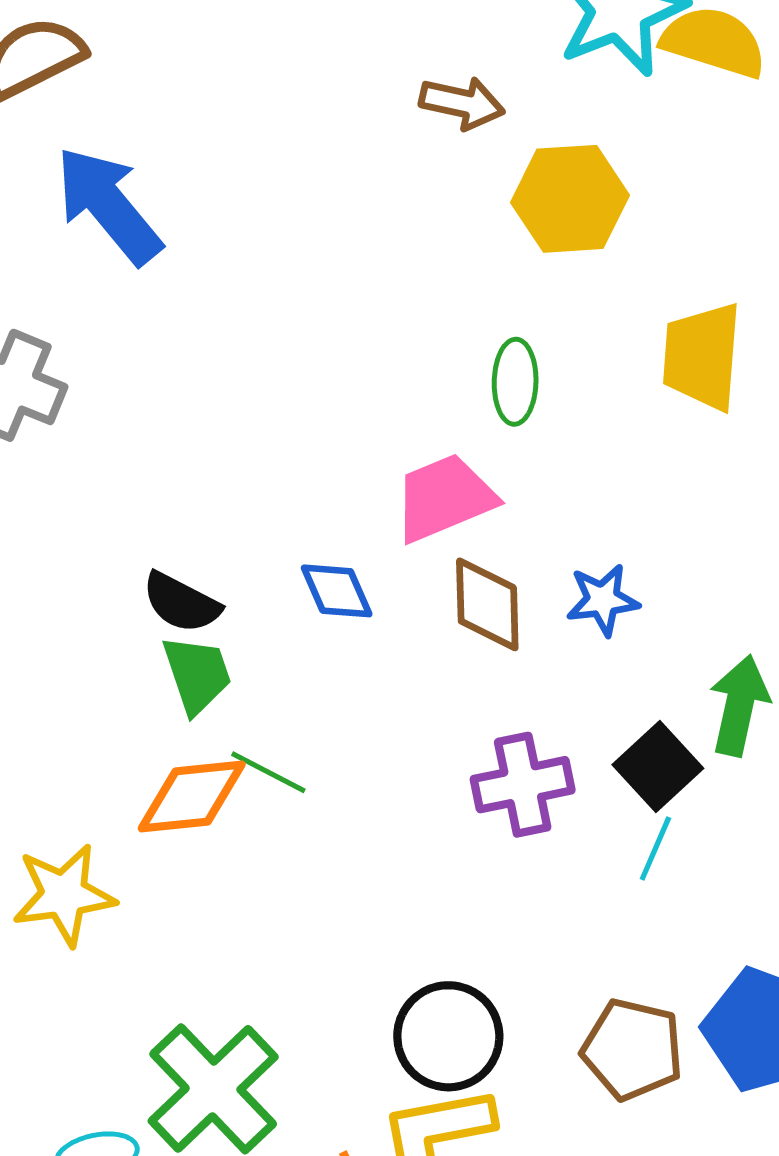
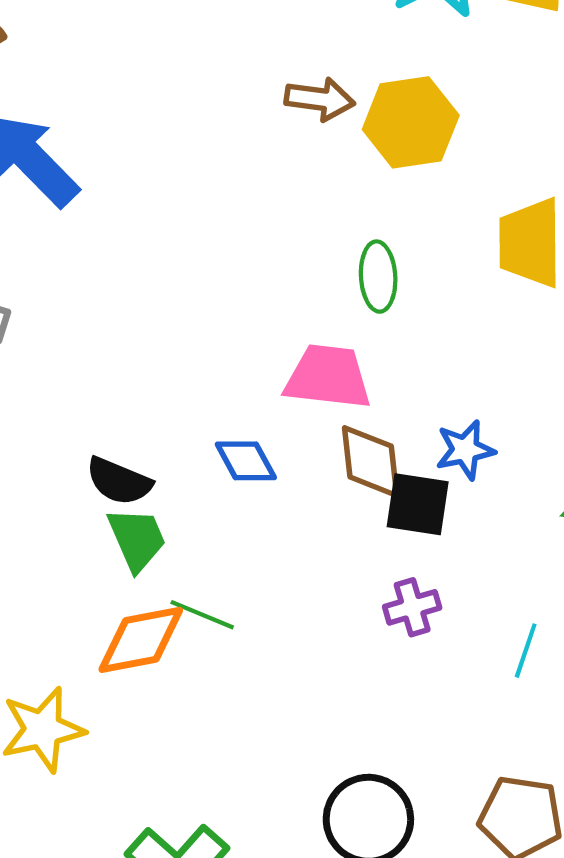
brown arrow: (462, 103) -> (320, 99), moved
pink trapezoid: (444, 498) -> (328, 377), turned 34
black square: (658, 767) -> (418, 504), moved, turned -34
purple cross: (523, 785) -> (412, 607), size x0.7

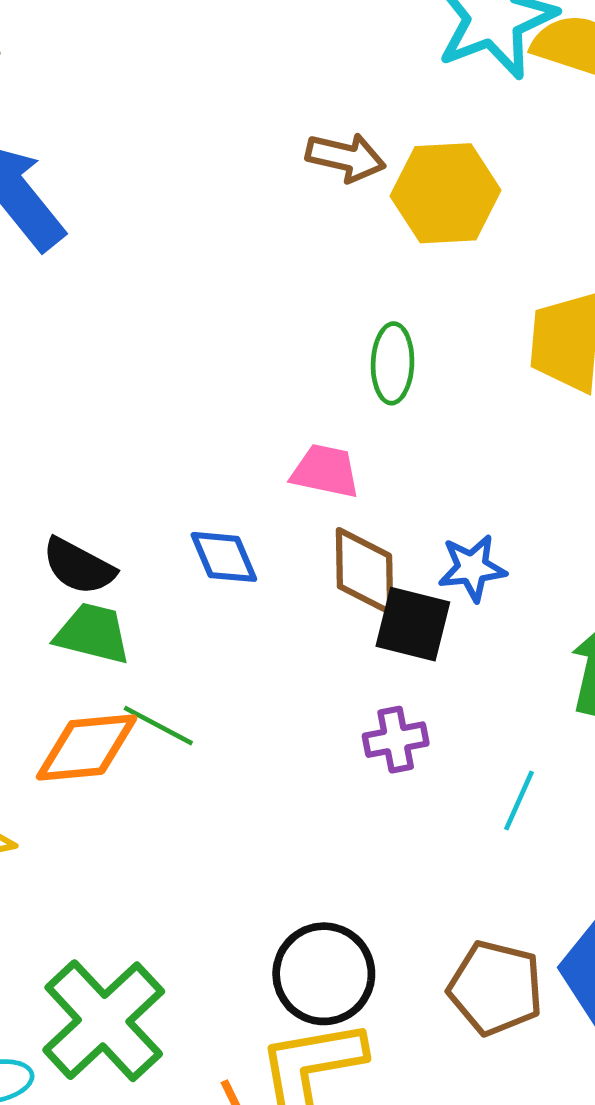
pink trapezoid: (328, 377) -> (325, 471), size x0.7
green trapezoid: (137, 539) -> (93, 633), turned -58

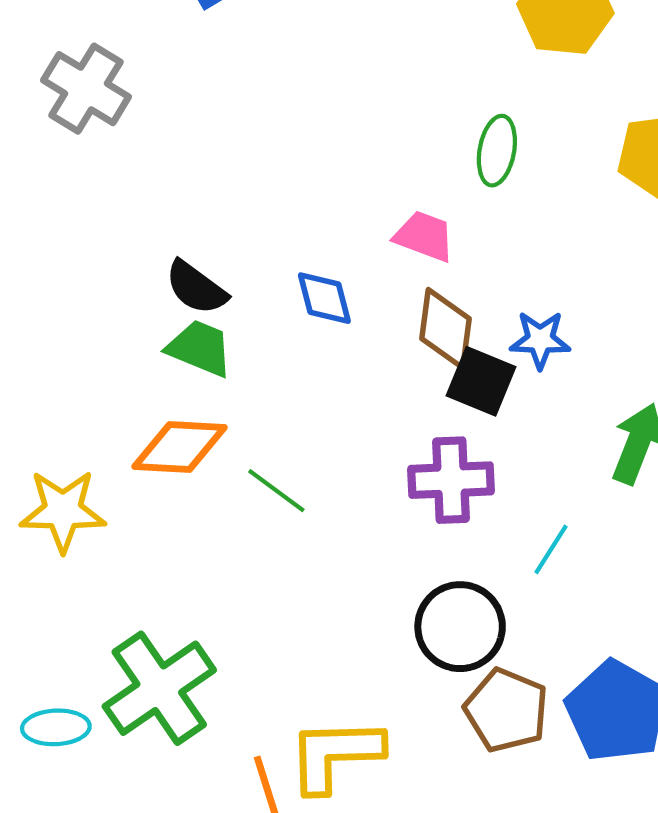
green line: (158, 726) -> (276, 491), moved
purple cross: (396, 740) -> (451, 480), size x1.5
black circle: (324, 974) -> (460, 627), moved

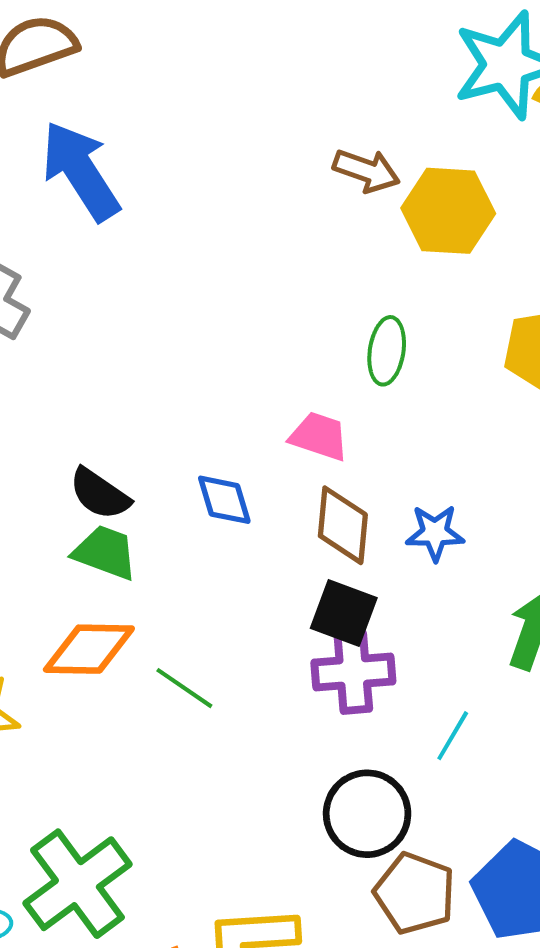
black square: (481, 381) -> (344, 613), moved

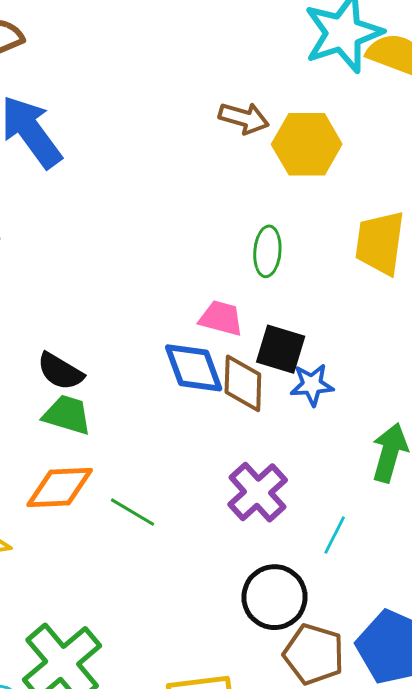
blue diamond: (224, 500) -> (194, 368), moved, size x1.4
black square: (344, 613) -> (281, 349), moved
purple cross: (353, 672) -> (258, 492), turned -34

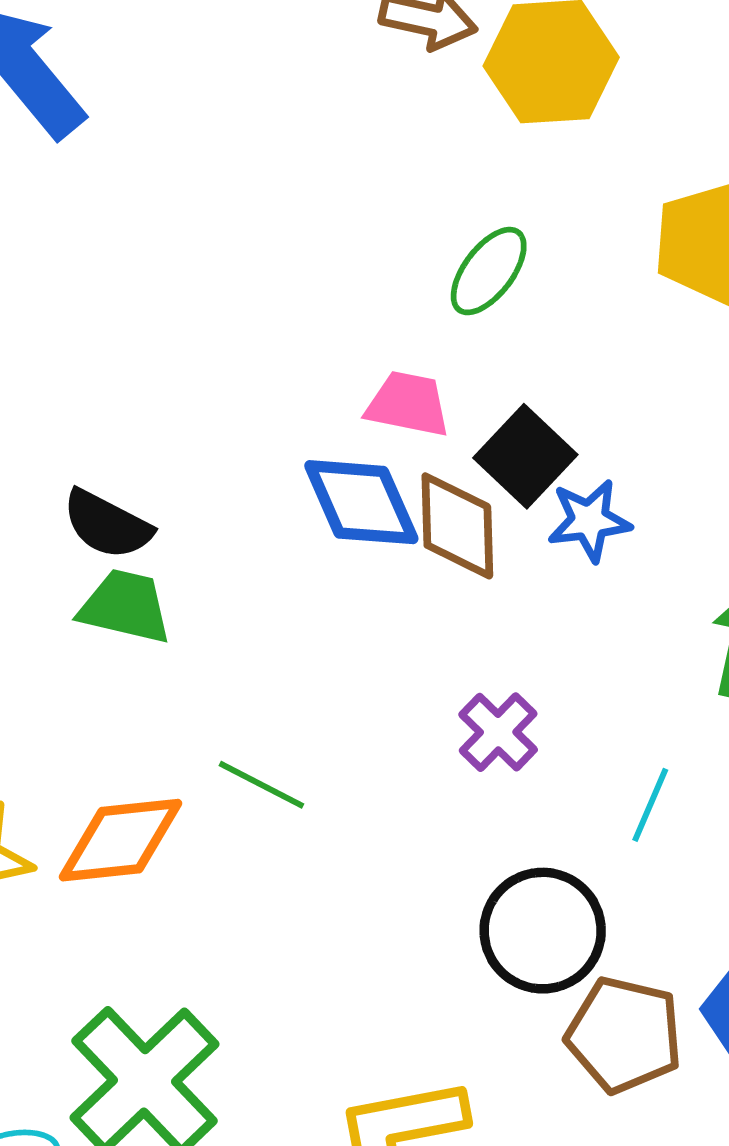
green ellipse: (267, 251) -> (489, 271), turned 36
black square: (281, 349) -> (525, 456), turned 30
orange diamond: (60, 487) -> (121, 840), moved
purple cross: (258, 492) -> (498, 732), size x0.7

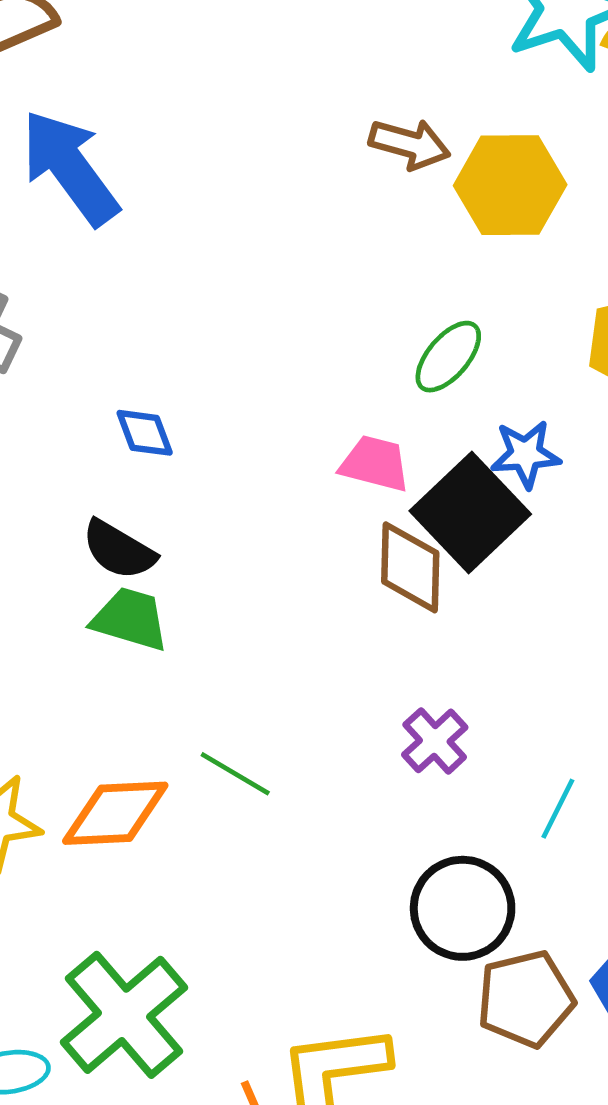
black square: (525, 456) -> (470, 512), size x1.4
blue diamond: (361, 502) -> (145, 433), moved, size x0.6
blue star: (589, 520) -> (525, 454), moved
brown pentagon: (624, 1035) -> (526, 999), turned -30

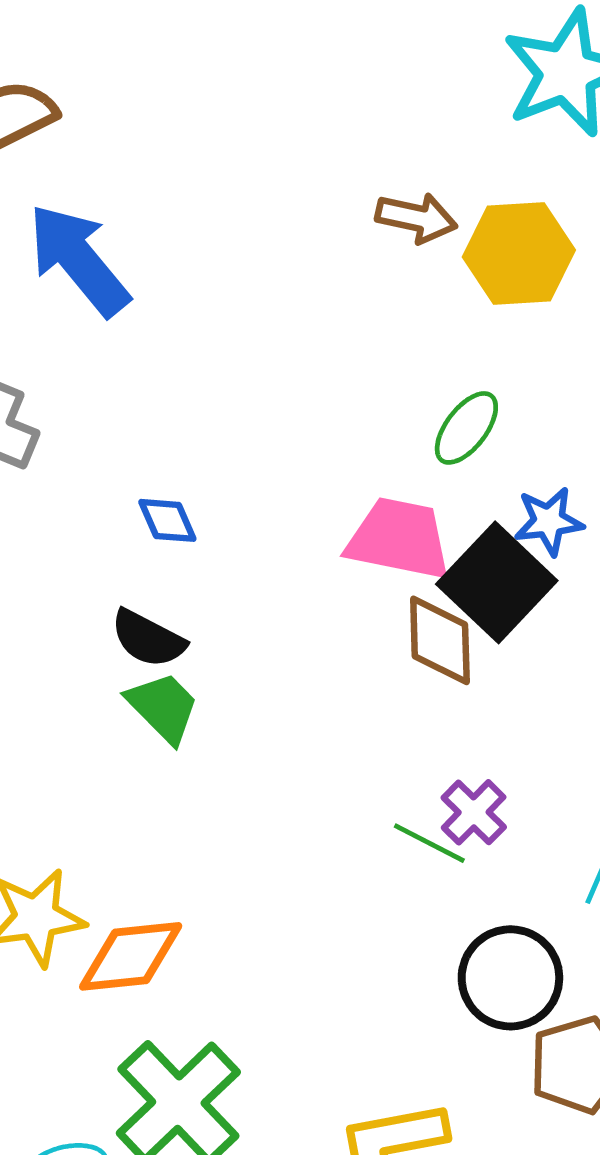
pink trapezoid: (375, 464) -> (399, 539), size x1.5
green trapezoid: (130, 619) -> (163, 707), turned 32
green line: (235, 774) -> (429, 843), moved
orange diamond: (115, 813) -> (131, 956), moved

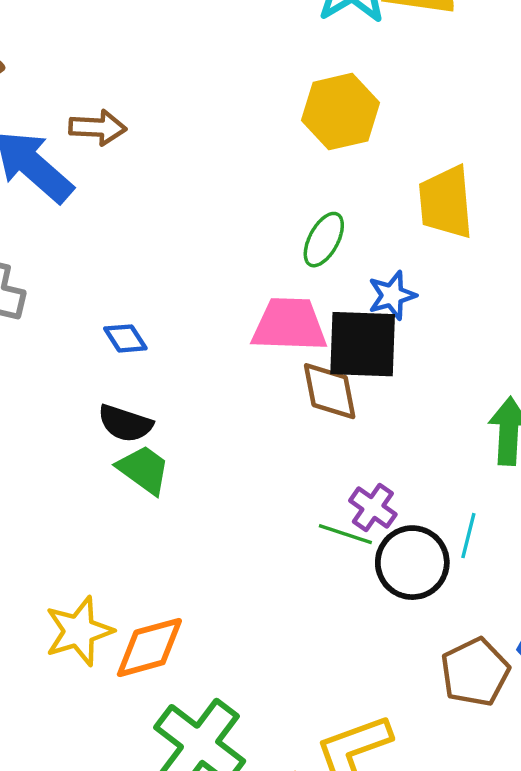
brown arrow: (416, 218) -> (98, 128), moved
black square: (497, 582) -> (363, 344), turned -32
black circle: (510, 978) -> (412, 563), moved

